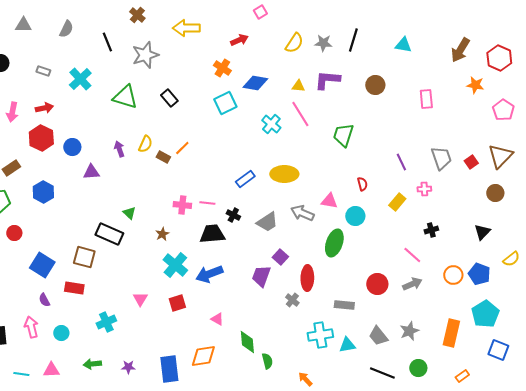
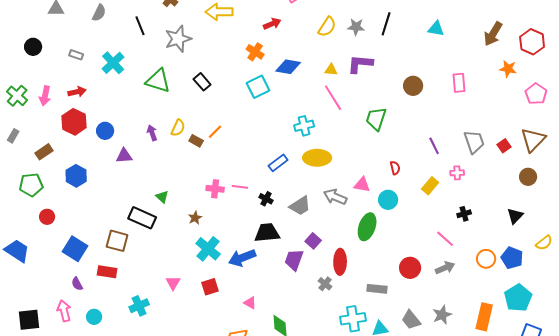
brown circle: (375, 85) -> (413, 86), moved
cyan cross: (271, 124) -> (304, 126), moved, turned 36
black trapezoid: (212, 234) -> (267, 233), moved

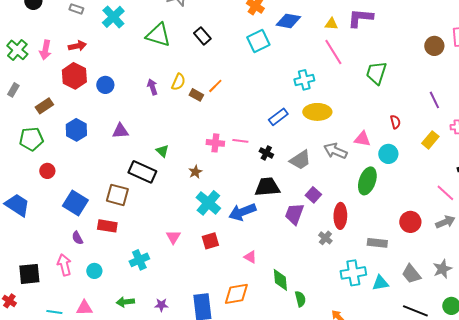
brown circle: (413, 86) -> (434, 46), moved
purple triangle: (124, 156) -> (120, 131), moved

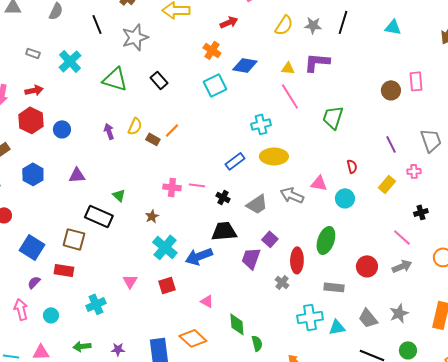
green ellipse: (367, 181) -> (326, 240), moved
purple semicircle: (77, 238) -> (34, 282), turned 72
orange diamond: (236, 294) -> (193, 338), turned 52

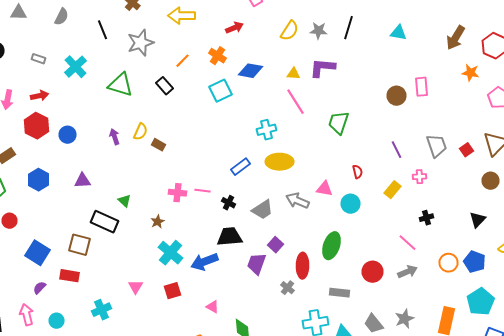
orange line: (172, 130) -> (182, 61), moved

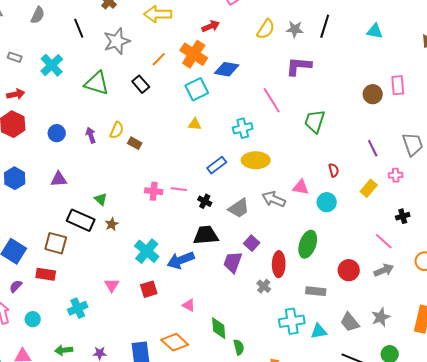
orange cross: (218, 56) -> (194, 54), size x1.5
yellow triangle: (294, 74) -> (195, 124), moved
blue circle: (68, 135) -> (57, 133), moved
brown star: (158, 222) -> (112, 224), moved

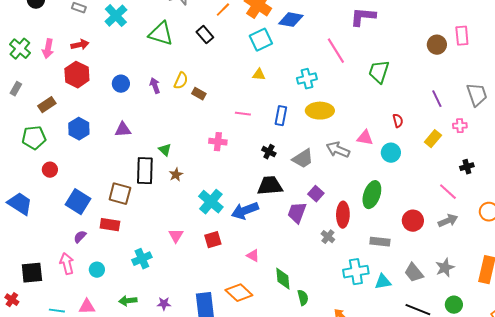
blue rectangle: (217, 165) -> (281, 116), turned -42
pink line: (179, 189) -> (243, 114), moved
black rectangle: (81, 220) -> (145, 171), turned 68

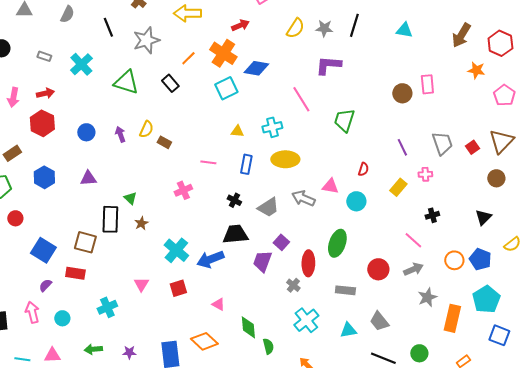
yellow triangle: (259, 75) -> (237, 131), moved
red semicircle: (398, 121) -> (363, 169), turned 32
pink cross: (218, 142) -> (183, 190), turned -30
gray star: (445, 268) -> (427, 297), moved
cyan cross: (356, 272) -> (306, 320), moved, turned -30

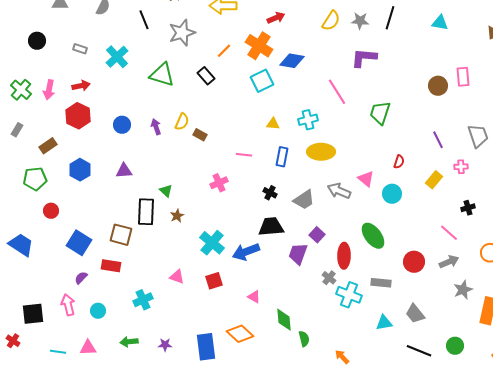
pink triangle: (330, 186) -> (366, 179), turned 30
green ellipse: (337, 243) -> (373, 236), turned -56
pink triangle: (141, 284) -> (177, 277), turned -42
cyan cross: (306, 320) -> (349, 295), moved, turned -30

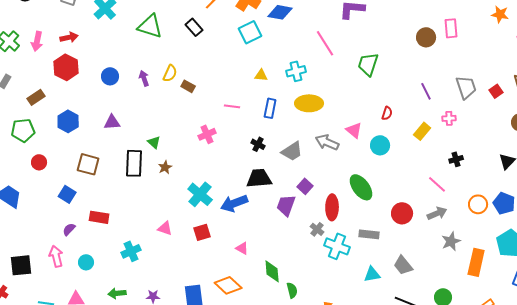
brown square: (121, 235) -> (88, 164), moved
blue square: (79, 243) -> (67, 194), size x0.7

